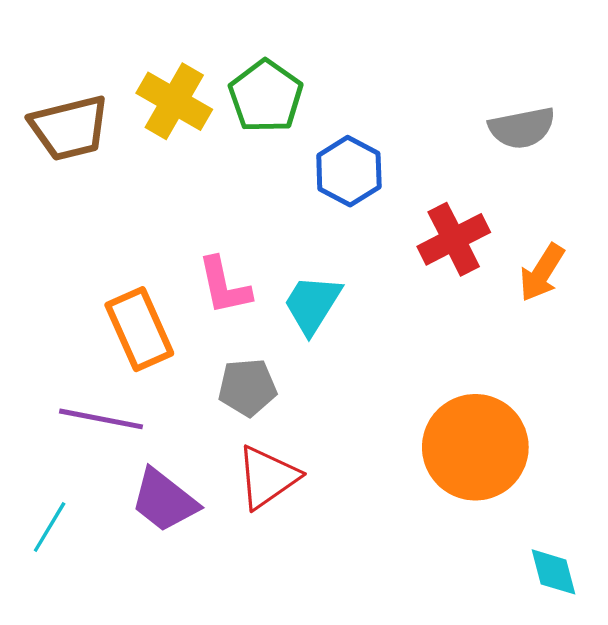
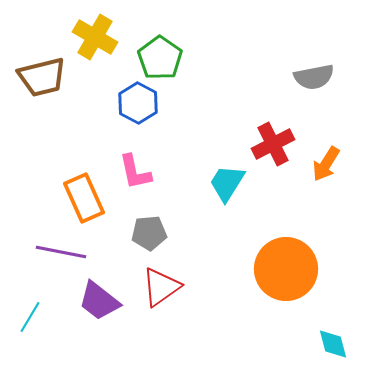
yellow cross: (174, 101) -> (95, 37), moved
blue hexagon: (349, 171) -> (138, 103), moved
cyan trapezoid: (312, 304) -> (227, 183), moved

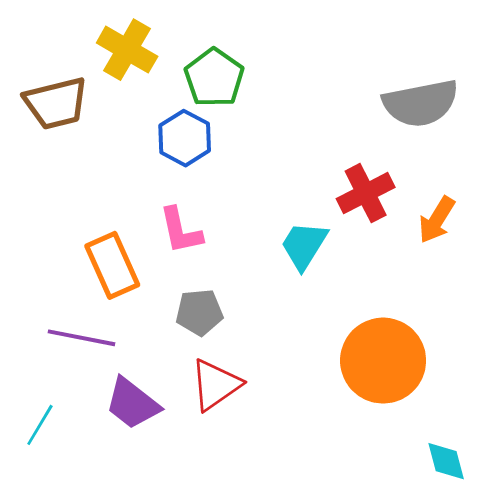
gray semicircle: (314, 77) -> (421, 103), size x1.4

